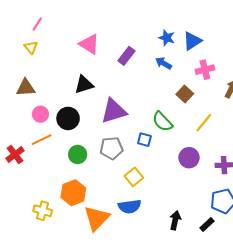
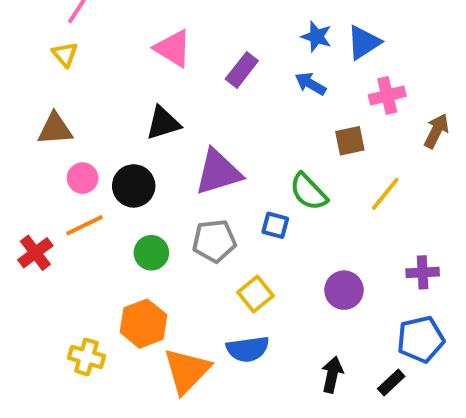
brown square: (185, 94) -> (350, 141), turned 35
purple circle: (189, 158) -> (344, 290), moved

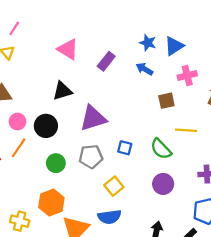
green semicircle: (309, 192) -> (161, 149), moved
yellow line: (385, 194) -> (186, 130), turned 55
orange line: (85, 225) -> (19, 148), turned -30

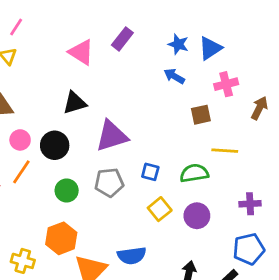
purple rectangle: (106, 61) -> (122, 39), moved
green semicircle: (161, 149) -> (194, 173), turned 125
yellow square: (114, 186) -> (160, 209), moved

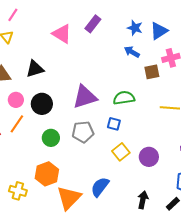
black triangle: (75, 103) -> (35, 69), moved
brown square: (201, 115) -> (152, 72), moved
green semicircle: (194, 173) -> (124, 98), moved
blue semicircle: (132, 256) -> (100, 187), turned 135

